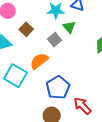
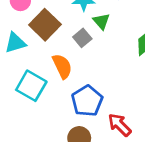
brown square: (26, 29) -> (45, 25), size x1.6
orange semicircle: (39, 61) -> (62, 66), turned 102

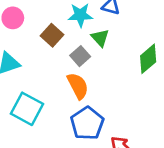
brown square: (45, 25) -> (52, 35), moved, size x0.7
orange semicircle: (62, 66) -> (78, 86), moved

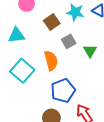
green triangle: (100, 38) -> (90, 51), moved
orange semicircle: (78, 86) -> (51, 61), moved

